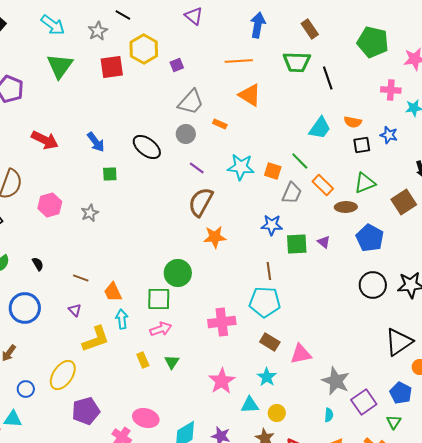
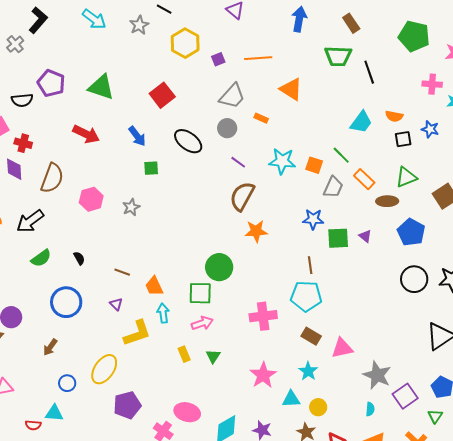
orange line: (239, 61) -> (258, 58), moved
green triangle: (60, 66) -> (101, 87), moved, turned -48
red square: (112, 67) -> (162, 95), moved, turned -30

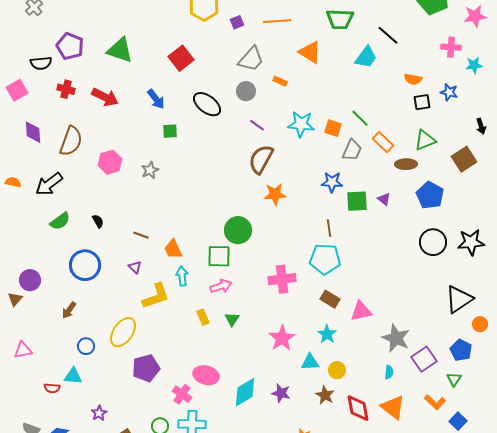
green trapezoid: (338, 56) -> (340, 19), moved
black line: (369, 72) -> (388, 35), turned -30
cyan trapezoid: (361, 122) -> (366, 57), moved
red cross: (23, 143) -> (66, 89), moved

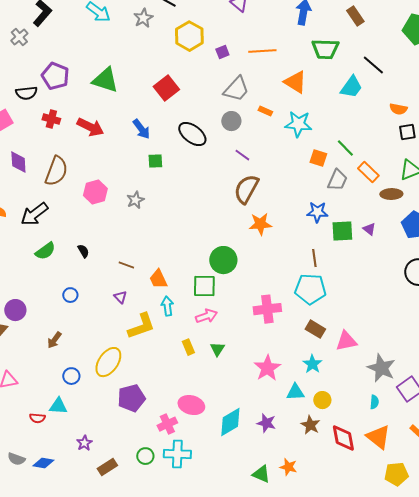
cyan star: (301, 124) -> (298, 124), moved
blue circle: (85, 265) -> (70, 295), size x0.5
pink cross: (182, 394) -> (167, 424), turned 30

